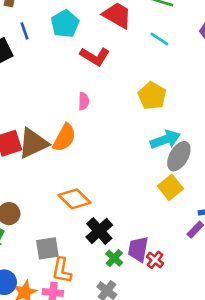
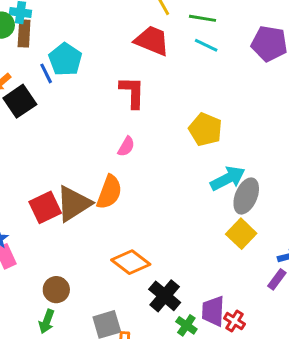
cyan pentagon: (65, 24) -> (65, 59), moved
cyan line: (159, 39) -> (206, 45), moved
red L-shape: (95, 56) -> (132, 92), turned -112
pink semicircle: (84, 101) -> (126, 147), turned 36

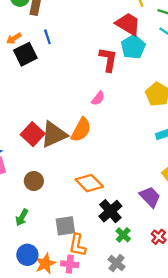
cyan pentagon: (65, 59) -> (133, 47), moved
red square: (45, 207) -> (33, 134), turned -30
brown circle: (56, 290) -> (34, 181), moved
purple trapezoid: (213, 311) -> (150, 197), moved, turned 125

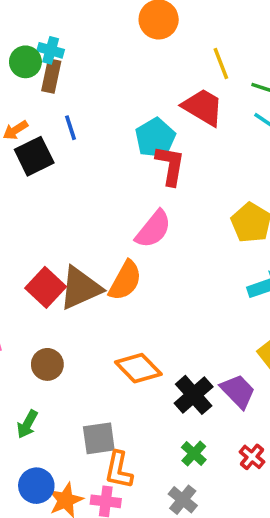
cyan pentagon: (133, 47) -> (155, 138), moved
pink semicircle: (98, 98) -> (153, 229), size x1.6
black cross: (110, 211) -> (194, 395), moved

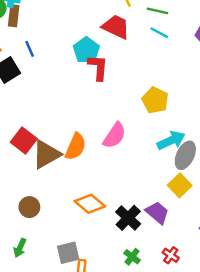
pink semicircle: (153, 229) -> (114, 135), moved
red square: (46, 287) -> (24, 140), moved

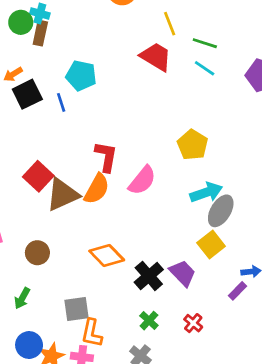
blue line: (30, 49) -> (61, 102), moved
cyan pentagon: (86, 50) -> (81, 76), moved, turned -30
red L-shape: (98, 67) -> (106, 157), moved

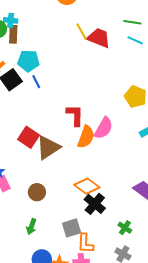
yellow line: (170, 24) -> (81, 31), moved
cyan pentagon: (81, 76) -> (28, 61), moved
orange semicircle: (97, 189) -> (86, 137), moved
black cross: (149, 276) -> (95, 204), moved

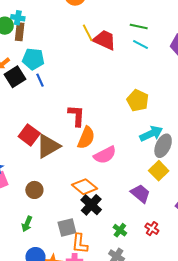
pink semicircle: (104, 128) -> (105, 155), moved, turned 30

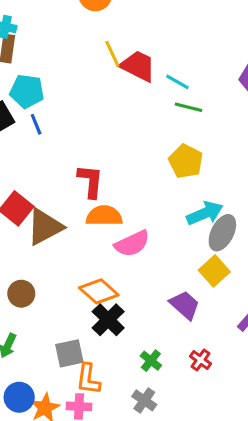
green line: (139, 26) -> (189, 107), moved
cyan line: (140, 44) -> (177, 82), moved
orange semicircle: (86, 138) -> (104, 216), turned -115

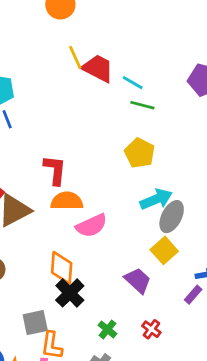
orange diamond: (99, 291) -> (62, 268), turned 52

